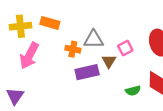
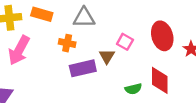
gray triangle: (94, 39) -> (84, 18), moved
pink square: (125, 48) -> (125, 42), turned -32

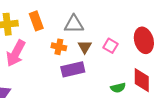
orange rectangle: (42, 14) -> (36, 21), turned 54
brown triangle: (107, 56) -> (85, 47), moved

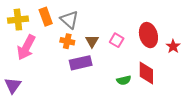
gray triangle: (74, 24) -> (69, 20), moved, turned 42

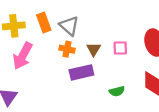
pink square: (117, 40) -> (120, 48), turned -32
green semicircle: (124, 80) -> (117, 91), moved

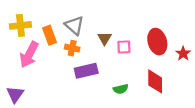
orange rectangle: (44, 23) -> (50, 35), moved
brown triangle: (94, 49) -> (105, 38), moved

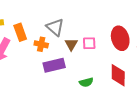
gray triangle: (74, 25) -> (55, 27), moved
brown triangle: (105, 38) -> (71, 44), moved

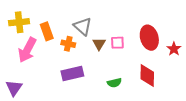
purple rectangle: (54, 65) -> (72, 74), moved

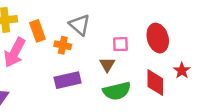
brown triangle: (99, 44) -> (107, 64), moved
red star: (174, 49) -> (182, 70), moved
green semicircle: (114, 83) -> (117, 91), size x1.6

